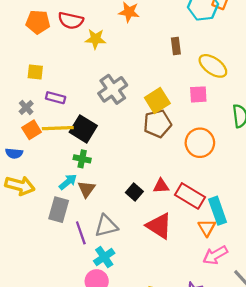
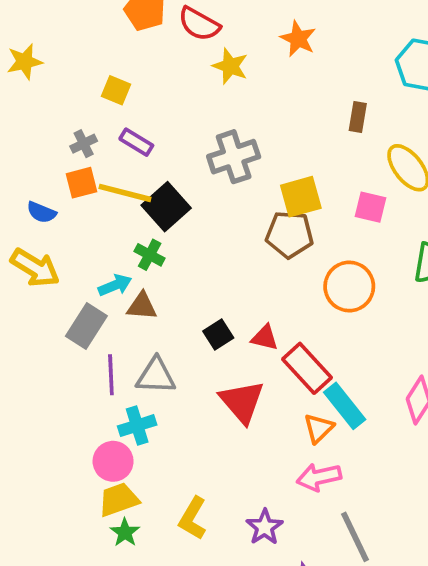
brown triangle: (87, 189) -> (142, 306), turned 42
cyan rectangle: (218, 211) -> (345, 406), turned -36

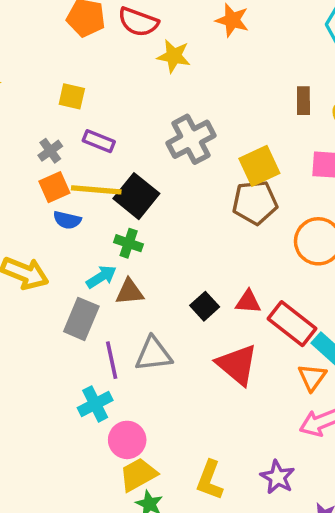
brown rectangle: (358, 117) -> (303, 101), moved
blue semicircle: (41, 212) -> (67, 220), moved
cyan cross: (137, 426) -> (95, 404), moved

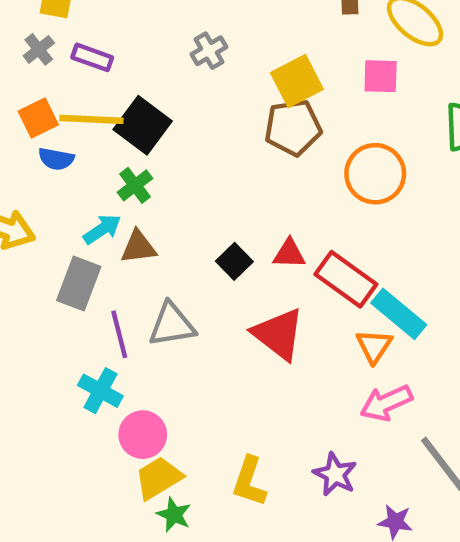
gray cross: (191, 139) -> (209, 51), size x0.6
gray cross: (50, 151) -> (39, 49), moved
green cross: (129, 243) -> (135, 185), turned 36
cyan cross: (95, 404) -> (100, 391), turned -32

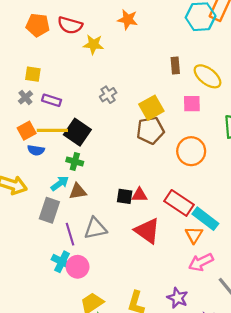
green cross: (135, 185) -> (75, 161), turned -35
red triangle: (289, 254) -> (139, 195), moved
black square: (234, 261) -> (125, 196), turned -35
pink circle: (143, 435) -> (78, 267), moved

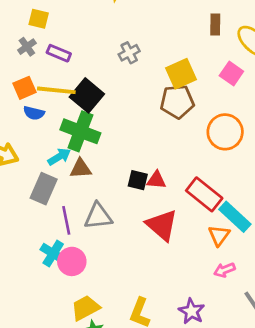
pink square: (192, 104) -> (231, 73), turned 30
green cross: (75, 161) -> (80, 131), size x1.8
pink arrow: (201, 262) -> (224, 270), size x0.7

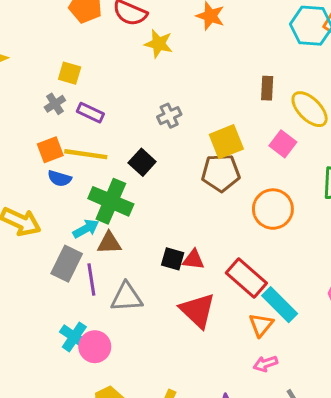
black square: (87, 95) -> (142, 162), moved, size x0.7
purple line: (66, 220) -> (91, 280), moved

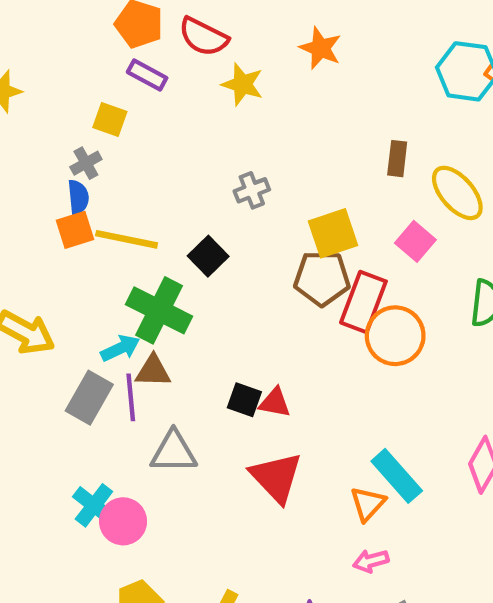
purple rectangle: (90, 113) -> (147, 75), moved
blue semicircle: (60, 178) -> (78, 197), moved, turned -115
red rectangle: (246, 278) -> (363, 302), moved, turned 66
purple line: (91, 280) -> (131, 397), moved

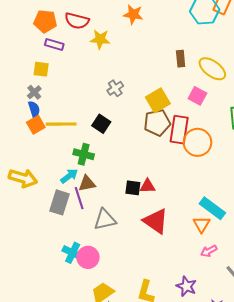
green cross: (159, 310) -> (84, 154), size x0.7

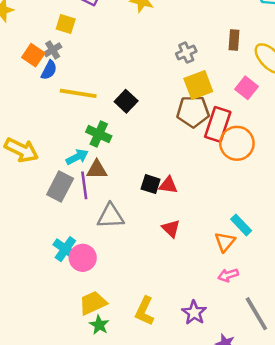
gray cross: (115, 88) -> (186, 53), moved
blue semicircle: (34, 109) -> (49, 70), turned 35
orange square: (36, 125) -> (33, 55), moved, turned -36
cyan rectangle: (212, 208) -> (241, 225), size x0.7
red triangle: (156, 221) -> (171, 229), size x0.6

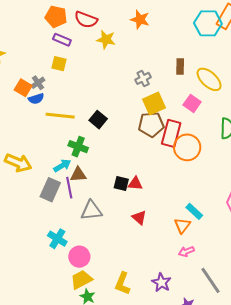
yellow square: (66, 24) -> (59, 64), moved
blue semicircle: (49, 70) -> (36, 99), turned 49
pink circle: (83, 258) -> (79, 257), moved

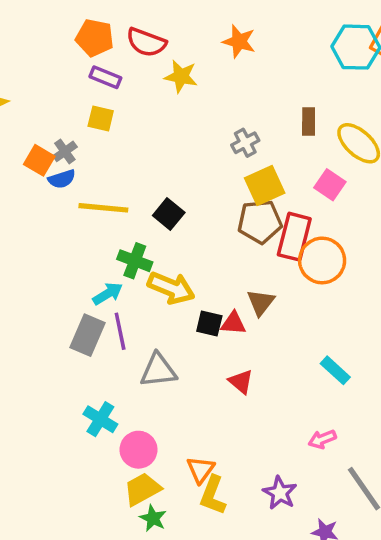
yellow arrow: (18, 163) -> (171, 288), moved
brown triangle: (78, 175) -> (261, 302), moved, turned -48
orange triangle: (182, 225) -> (201, 470), moved

